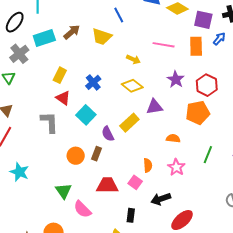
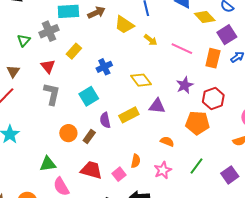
purple square: (203, 20) -> (227, 35), turned 30
gray cross: (19, 54) -> (49, 31), moved
yellow arrow: (133, 59) -> (151, 40), moved
red triangle: (63, 98) -> (48, 66), moved
green triangle: (64, 191) -> (48, 164), turned 42

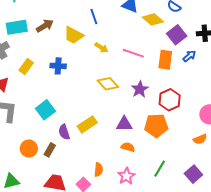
blue cross: (104, 67) -> (58, 66), moved, turned 35
yellow diamond: (141, 80) -> (108, 84), moved
purple triangle: (157, 106) -> (124, 124), moved

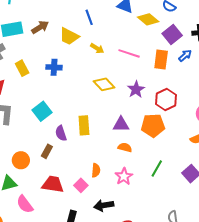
yellow rectangle: (26, 66) -> (22, 68), turned -63
yellow rectangle: (87, 124) -> (84, 125), turned -60
orange circle: (29, 149) -> (21, 160), moved

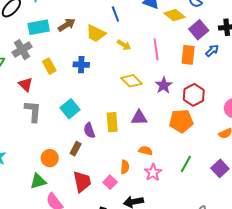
pink line: (129, 53) -> (156, 49), turned 65
purple triangle: (121, 124) -> (139, 118), moved
orange semicircle: (125, 147) -> (146, 151), moved
red trapezoid: (53, 184) -> (82, 182), turned 70

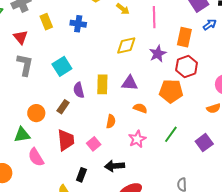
orange rectangle: (188, 55) -> (184, 37), moved
yellow diamond: (132, 81) -> (126, 46), turned -65
orange semicircle: (146, 151) -> (140, 108), moved
orange semicircle: (125, 167) -> (111, 121), moved

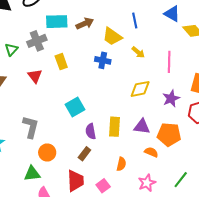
blue cross: (78, 24) -> (103, 60), moved
gray L-shape: (25, 65) -> (31, 127), moved
orange pentagon: (171, 91) -> (169, 134), moved
brown rectangle: (63, 107) -> (84, 154), moved

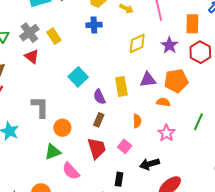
gray cross: (37, 41) -> (29, 33), moved

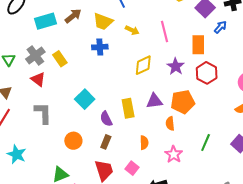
orange semicircle: (163, 102) -> (170, 123), turned -104
gray L-shape: (40, 107) -> (43, 113), moved
orange circle: (62, 128) -> (73, 141), moved

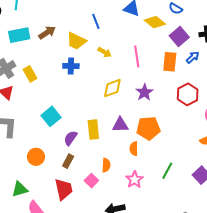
orange rectangle: (198, 45) -> (170, 62), moved
red hexagon: (207, 73) -> (188, 94), moved
purple semicircle: (106, 119) -> (71, 138), turned 56
pink square: (132, 168) -> (91, 181), moved

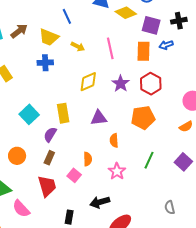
purple square: (179, 37) -> (151, 25), turned -30
blue arrow: (193, 57) -> (166, 45), turned -152
red hexagon: (188, 94) -> (151, 84), moved
orange pentagon: (148, 128) -> (143, 118), moved
yellow rectangle: (93, 129) -> (63, 113), moved

